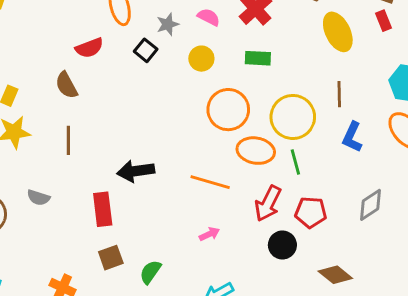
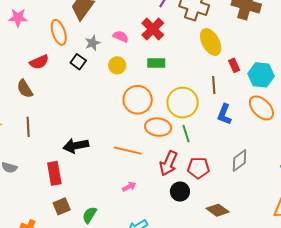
red rectangle: (383, 21) -> (234, 65), moved

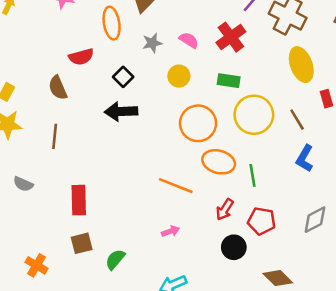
black square: (78, 62) -> (123, 77), moved
brown line: (214, 85) -> (297, 120), turned -36
yellow circle: (183, 103) -> (254, 115), moved
black arrow: (76, 146) -> (121, 111), moved
red arrow: (168, 163) -> (225, 209), size x0.7

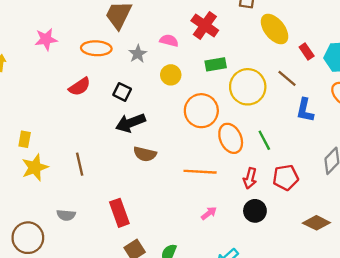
orange ellipse: (112, 23) -> (96, 48), turned -60
brown semicircle: (58, 88) -> (145, 154), moved, turned -35
orange ellipse: (219, 162) -> (231, 138), turned 68
black circle: (234, 247) -> (255, 211), moved

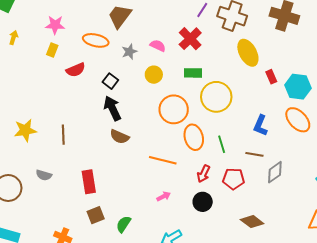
brown line: (287, 78) -> (254, 154), moved, turned -42
black arrow: (130, 123) -> (112, 108), turned 75
yellow rectangle: (25, 139) -> (52, 50), moved

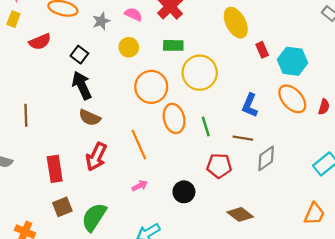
orange line: (163, 160) -> (139, 145), turned 52
red arrow: (204, 174) -> (96, 157), moved, size x1.4
green semicircle: (123, 224) -> (94, 217), size x1.5

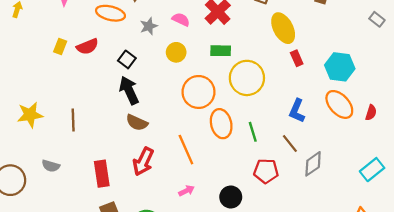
yellow rectangle: (13, 19) -> (60, 47), moved
red rectangle: (262, 50) -> (297, 58), moved
brown line: (243, 138) -> (290, 144), turned 42

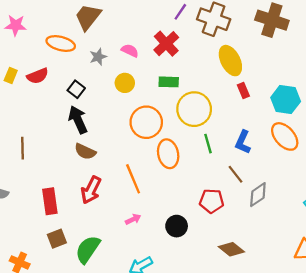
green line: (253, 132) -> (208, 144), moved

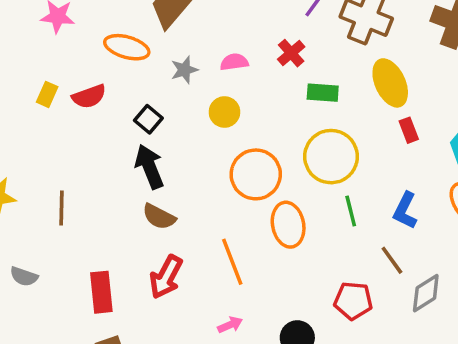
red cross: (166, 44) -> (291, 53), size x0.7
pink semicircle: (130, 51) -> (234, 62), turned -36
green rectangle: (169, 82) -> (323, 93), moved

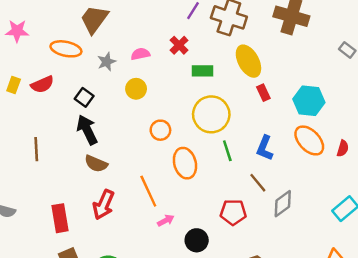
orange circle: (256, 174) -> (160, 130), size x0.6
brown line: (62, 208) -> (36, 149), moved
pink arrow: (230, 325) -> (166, 220), moved

